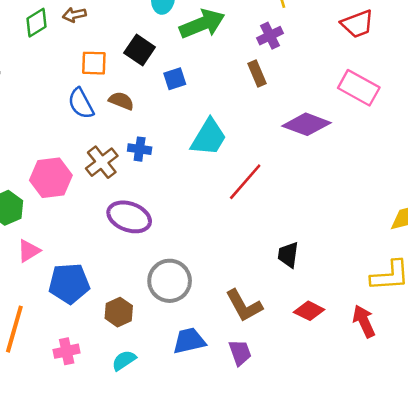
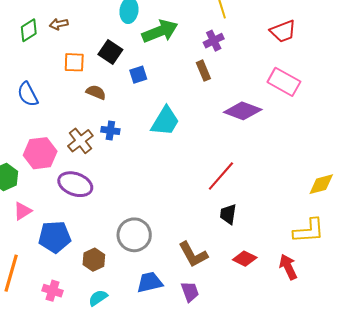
blue semicircle: (81, 103) -> (28, 94), moved
red line: (245, 182) -> (221, 176), moved
purple ellipse: (129, 217) -> (75, 184), moved
pink cross: (67, 351) -> (53, 291), turned 30

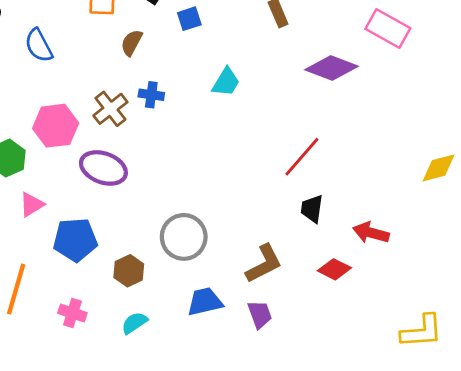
brown semicircle: (96, 92) -> (132, 43), turned -84
cyan trapezoid: (165, 121) -> (226, 82), size x0.7
yellow L-shape: (309, 231) -> (422, 331), moved
brown L-shape: (193, 254) -> (264, 264), turned -88
red arrow: (288, 267) -> (371, 233), moved, turned -50

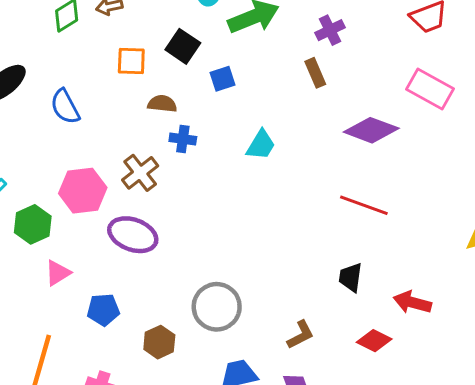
brown semicircle: (132, 43) -> (162, 104), turned 68
blue cross: (151, 95) -> (183, 139), moved
red line: (302, 157) -> (364, 205), moved, turned 69
blue pentagon: (75, 240) -> (103, 310), size x0.7
brown L-shape: (264, 264) -> (301, 335), size x0.7

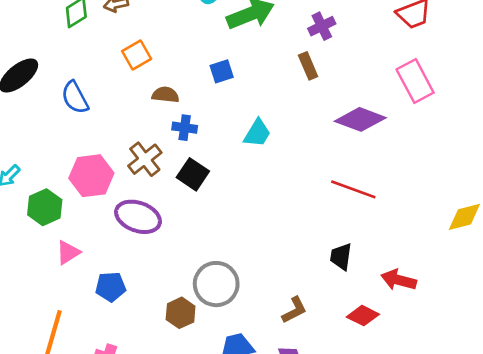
black square: (183, 46) -> (193, 174), moved
orange square: (131, 61) -> (137, 55), turned -32
pink rectangle: (430, 89) -> (415, 81), turned 33
brown hexagon: (159, 342) -> (181, 313), moved

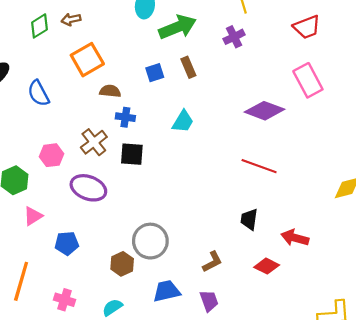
orange square: (137, 55) -> (87, 60), size x1.4
brown rectangle: (308, 66) -> (188, 67), moved
black square: (193, 174) -> (132, 154), turned -30
pink hexagon: (91, 176) -> (51, 155), size x0.7

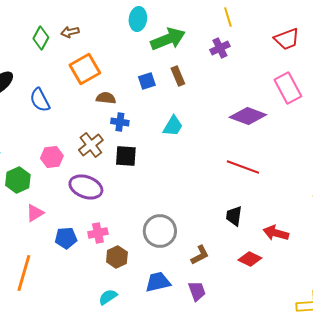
green diamond: (40, 26) -> (41, 38), turned -30
gray circle: (150, 241) -> (160, 231), moved
pink cross: (65, 300) -> (98, 233), moved, turned -30

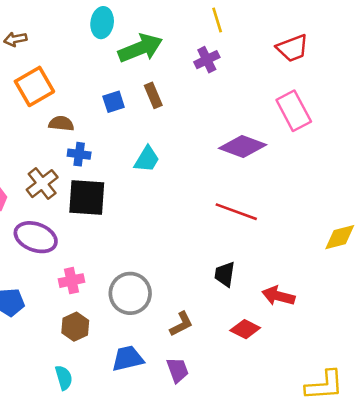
black square: (126, 156) -> (87, 198), size x1.4
pink cross: (98, 233) -> (71, 281), moved
cyan semicircle: (108, 297) -> (64, 378), turned 108

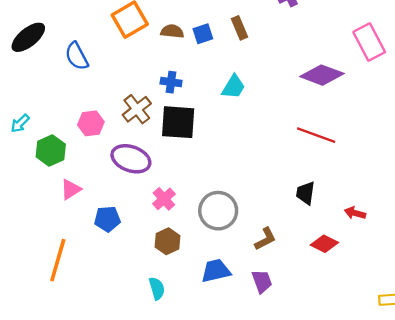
brown semicircle: (61, 123) -> (172, 31), moved
pink cross: (71, 281) -> (164, 199), turned -30
red arrow: (278, 296) -> (355, 213), size x0.7

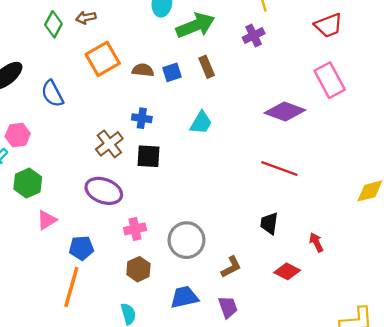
black square: (178, 122) -> (148, 156), size x0.7
pink hexagon: (91, 123) -> (18, 135), moved
pink cross: (164, 199) -> (135, 229), turned 30
red arrow: (355, 213) -> (316, 242), turned 48
orange line: (58, 260) -> (71, 287), moved

